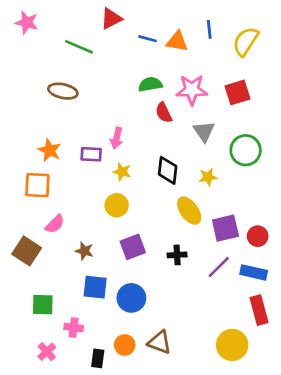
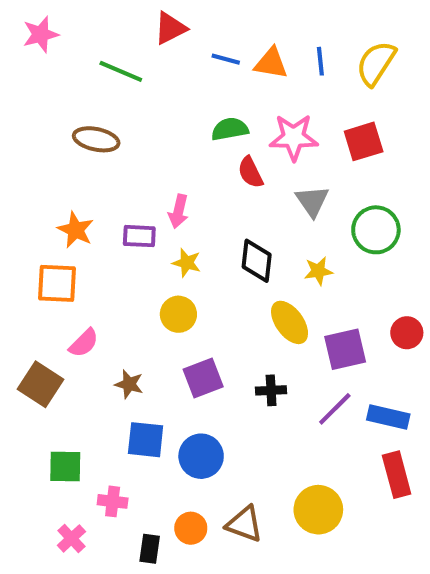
pink star: (27, 23) -> (41, 34), turned -30
blue line: (209, 29) -> (320, 61), moved
red circle: (258, 236) -> (407, 333), moved
yellow circle: (232, 345) -> (318, 510), moved

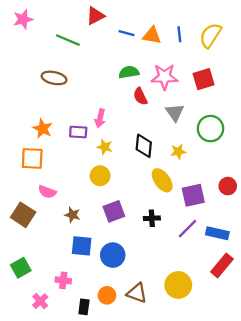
pink semicircle: (84, 343) -> (47, 192), turned 66
green square: (65, 466) -> (21, 268), moved, turned -30
red rectangle: (397, 475) -> (222, 265), turned 55

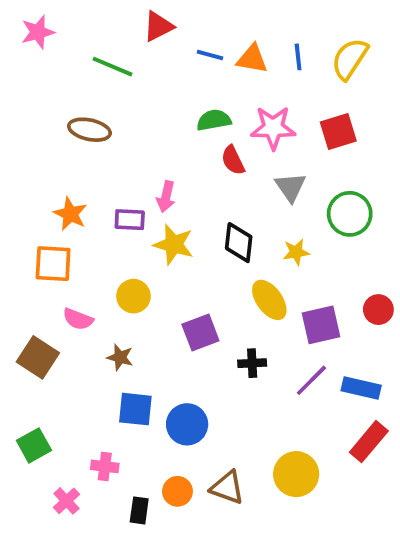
yellow star: (105, 147) -> (174, 244), size x1.5
yellow circle: (100, 176) -> (133, 296), moved
purple square: (114, 211) -> (200, 332), moved

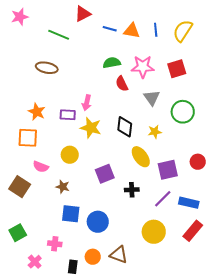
yellow circle: (296, 474) -> (154, 232), moved

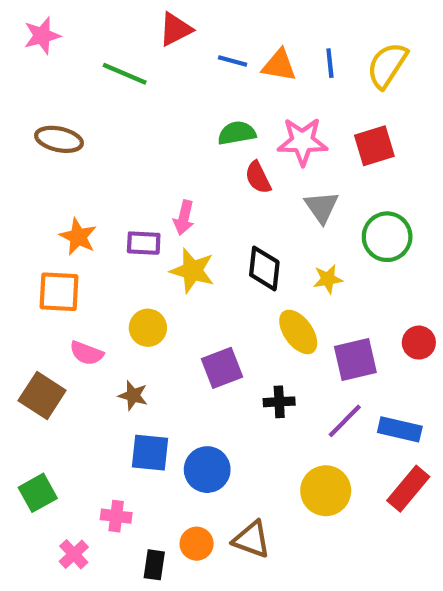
brown ellipse: (47, 68) -> (59, 139), moved

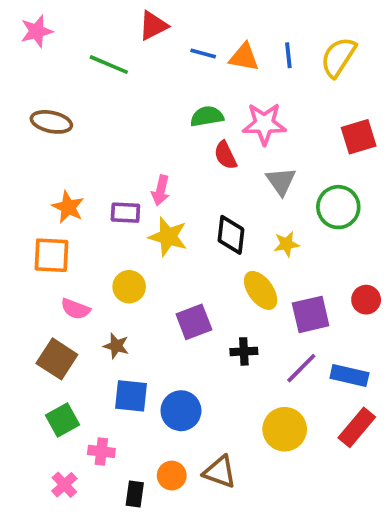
red square: (374, 146) -> (359, 137), moved
brown square: (42, 395) -> (57, 359), moved
green square: (38, 493) -> (62, 420), moved

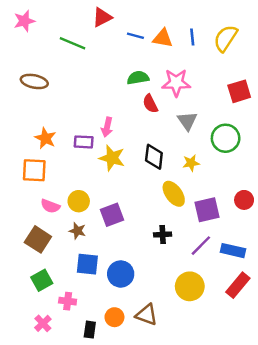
yellow circle: (129, 287) -> (79, 201), moved
purple square: (194, 322) -> (112, 215), moved

